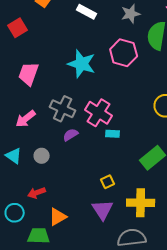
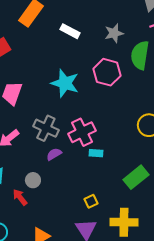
pink cross: (99, 113) -> (82, 132), turned 32
gray circle: (42, 156) -> (33, 180), moved
red arrow: (37, 193) -> (20, 197), moved, turned 72

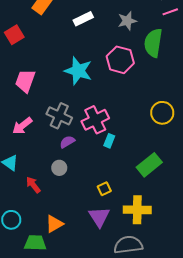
white rectangle: (70, 31) -> (83, 19), turned -54
cyan rectangle: (96, 153) -> (109, 141), turned -72
gray circle: (33, 180) -> (59, 168), moved

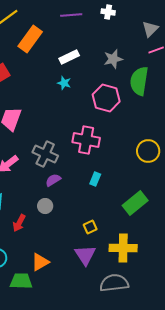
cyan star: (78, 71) -> (64, 83), moved, size x0.5
pink cross: (95, 120) -> (86, 140), moved, turned 36
red arrow: (33, 185) -> (19, 223), turned -114

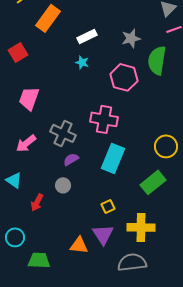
yellow circle: (148, 151) -> (166, 146), moved
cyan rectangle: (95, 179) -> (113, 158), size x2.0
orange triangle: (40, 262) -> (79, 245), moved, turned 36

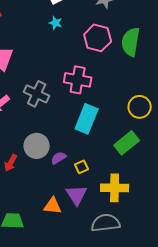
green semicircle: (157, 60) -> (131, 42), moved
purple semicircle: (71, 159) -> (59, 158), moved
gray circle: (63, 185) -> (37, 146), size x1.6

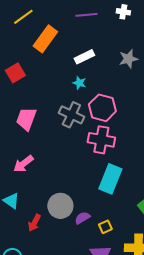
pink hexagon: (98, 38) -> (102, 108), moved
gray cross: (37, 94) -> (71, 115), moved

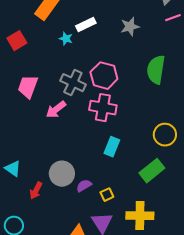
cyan star: (79, 83) -> (66, 39), moved
pink arrow: (23, 164) -> (56, 110), moved
cyan rectangle: (110, 179) -> (112, 147), size x0.7

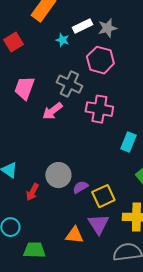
gray star: (130, 27) -> (107, 28), moved
pink hexagon: (104, 76) -> (100, 60), moved
cyan rectangle: (112, 147) -> (128, 142), moved
yellow square: (107, 195) -> (103, 196), size x1.6

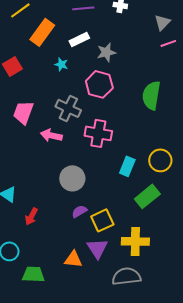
white rectangle: (82, 26) -> (79, 39), moved
pink arrow: (52, 111) -> (51, 135), turned 50
gray circle: (58, 175) -> (72, 178), moved

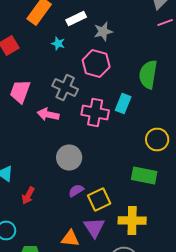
cyan rectangle: (127, 166) -> (123, 104), moved
green rectangle: (147, 196) -> (144, 176), turned 50

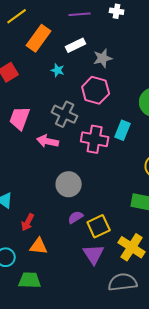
yellow cross: (132, 220) -> (132, 247), turned 32
orange triangle: (70, 238) -> (39, 246), moved

